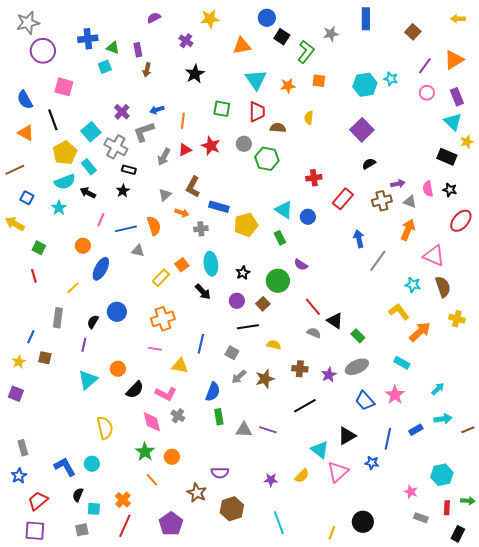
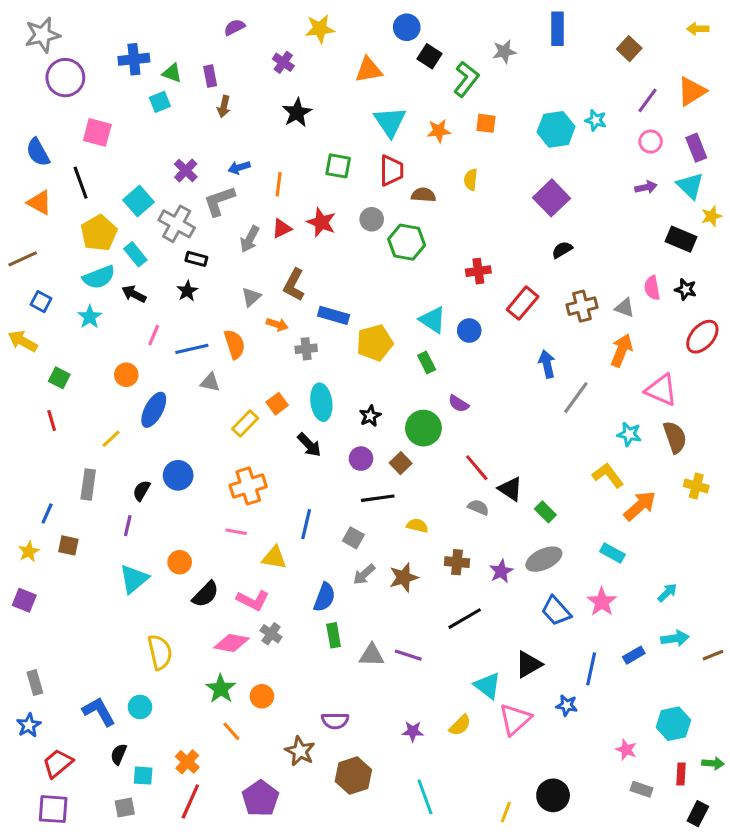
purple arrow: (398, 184) -> (646, 187), moved
pink diamond: (152, 422) -> (231, 643), turned -65

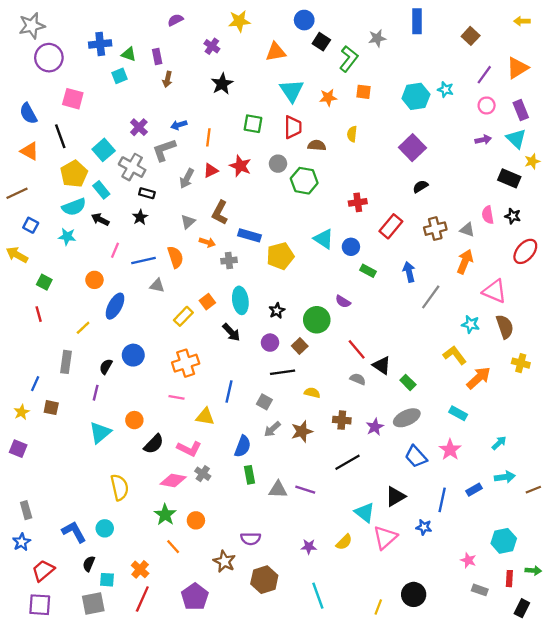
cyan star: (90, 317) -> (67, 237), turned -30
green rectangle: (427, 363) -> (368, 271), moved, turned -35
gray square: (125, 808) -> (93, 604), size x1.5

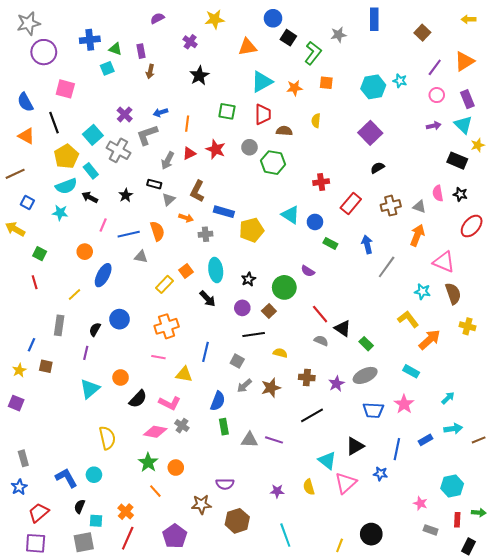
cyan triangle: (292, 91) -> (262, 82), turned 35
black rectangle: (147, 193) -> (154, 184), moved
blue trapezoid: (416, 457) -> (373, 410), turned -45
yellow semicircle: (344, 542) -> (309, 487), turned 119
brown star: (224, 561) -> (201, 504), turned -30

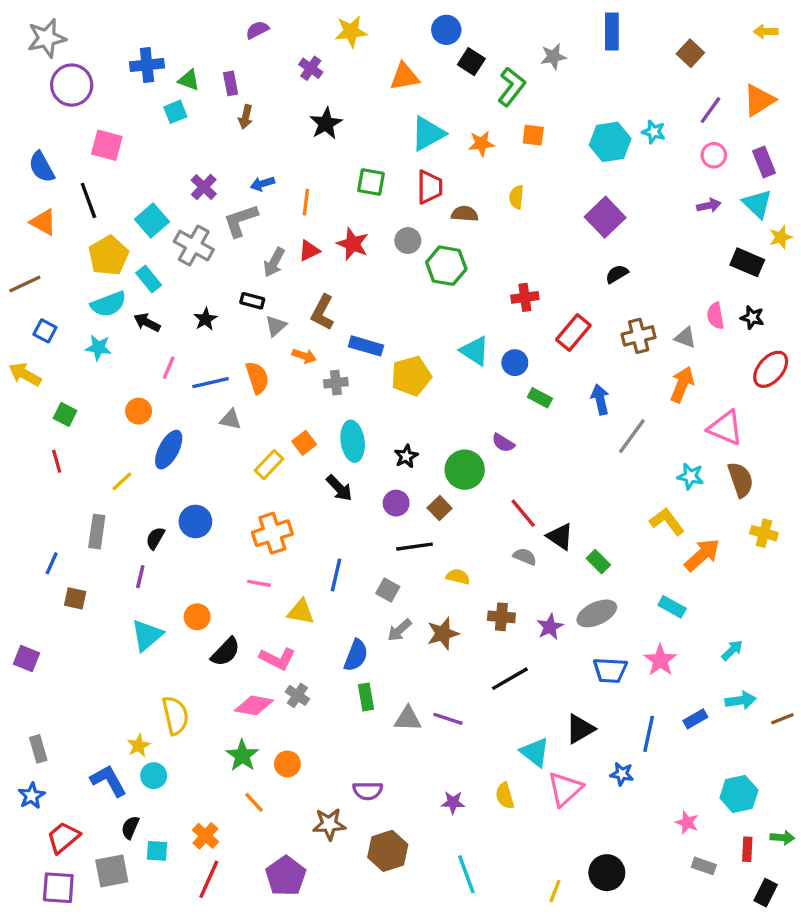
yellow star: (19, 370) -> (139, 746), moved
gray square: (84, 542) -> (112, 871), moved

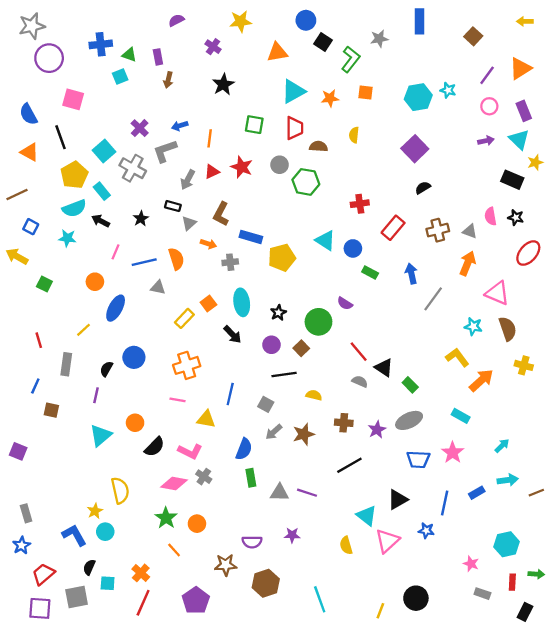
red line: (57, 461) -> (39, 340), moved
purple star: (453, 802) -> (292, 535), moved

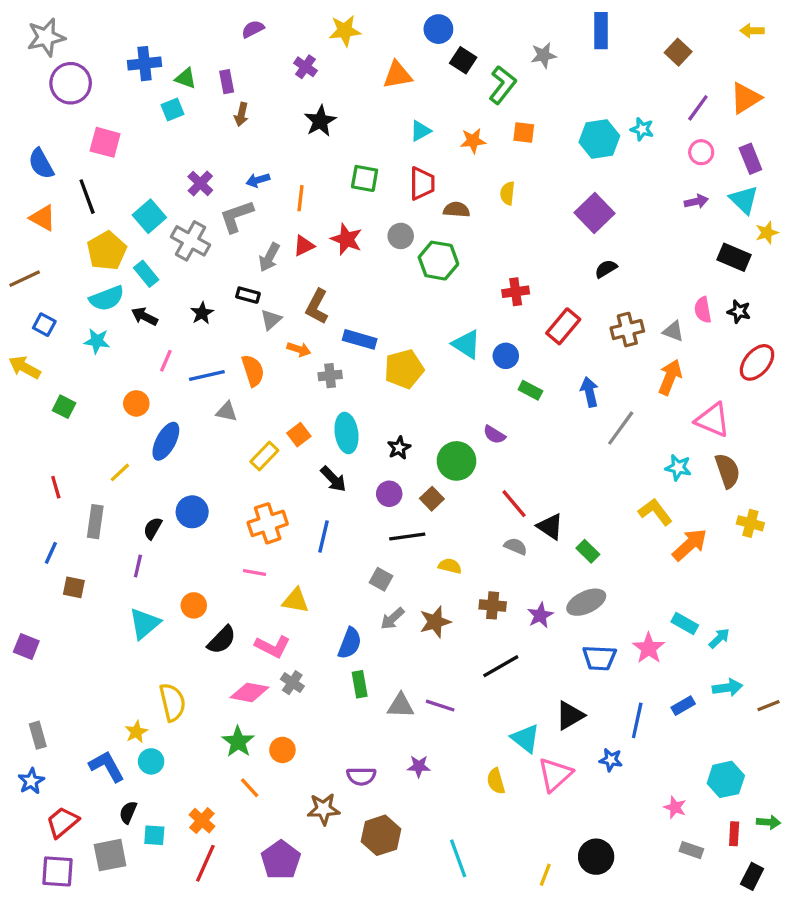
cyan triangle: (293, 91) -> (420, 131), size x0.6
blue line: (230, 394) -> (323, 536), moved
cyan rectangle: (461, 416) -> (685, 623), moved

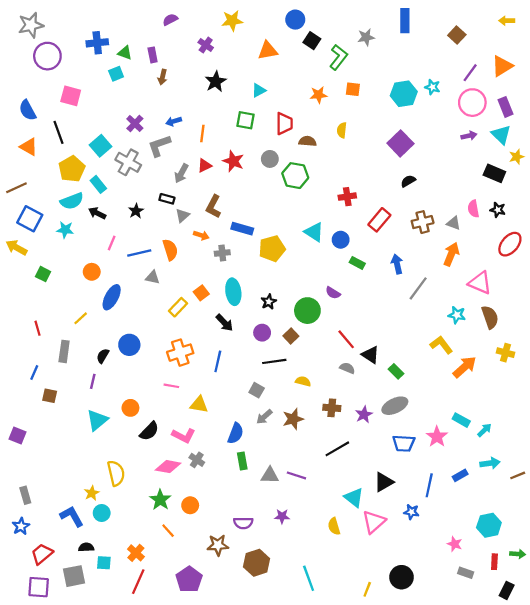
cyan triangle: (420, 131) -> (259, 90), moved
pink circle: (701, 152) -> (472, 103), size x1.6
blue square: (44, 325) -> (30, 219), size x1.6
black semicircle: (128, 812) -> (86, 547), turned 64

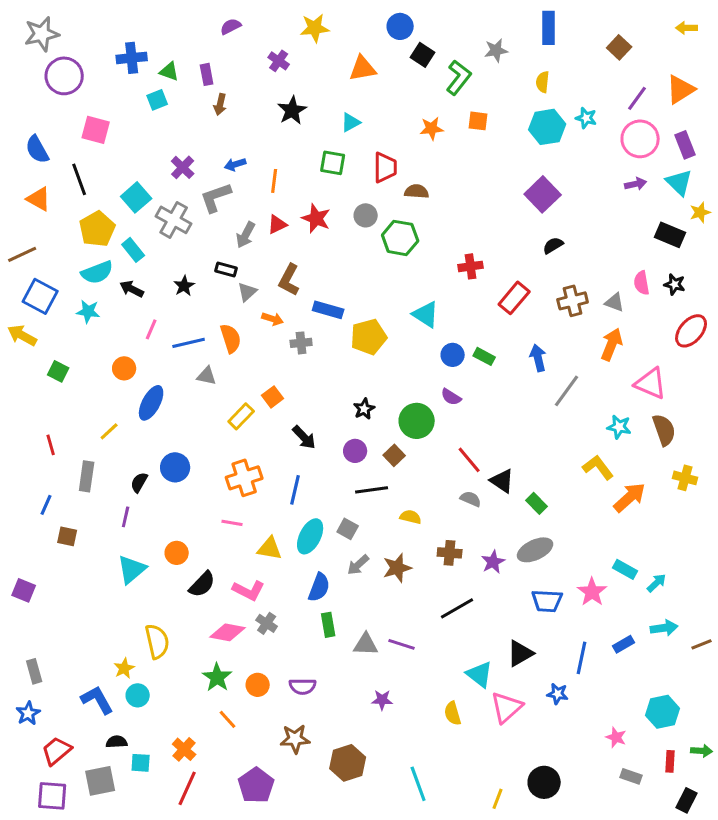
yellow semicircle: (342, 130) -> (543, 82), moved
blue circle: (341, 240) -> (453, 355), moved
cyan ellipse: (233, 292) -> (310, 536), moved, turned 35
purple semicircle: (243, 523) -> (303, 686), moved

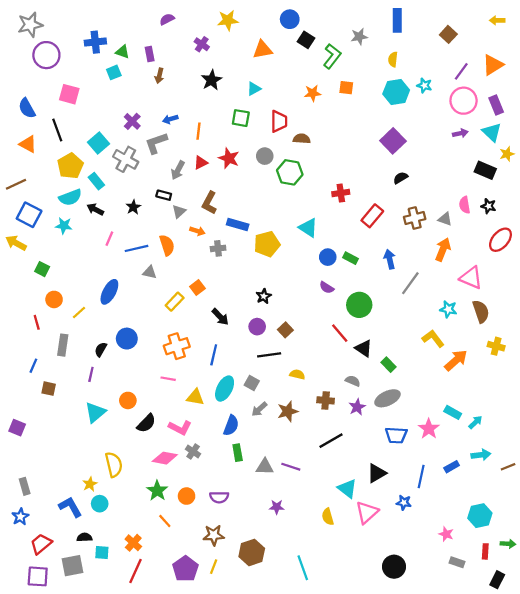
orange circle: (124, 368) -> (54, 299), moved
green circle: (417, 421) -> (359, 305), moved
gray semicircle: (471, 499) -> (353, 381), moved
yellow line: (498, 799) -> (214, 567), moved

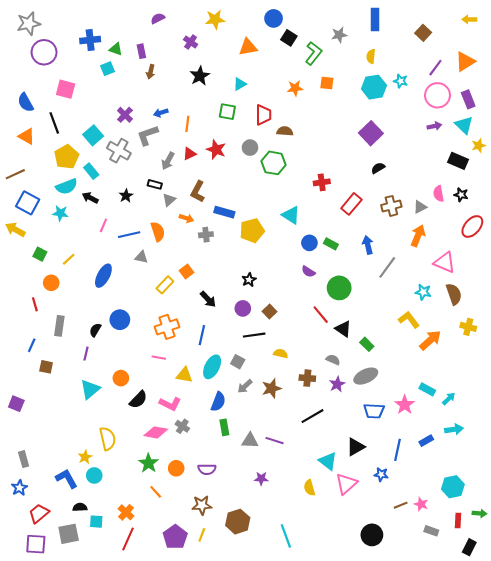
gray triangle: (445, 219) -> (420, 207), turned -48
yellow line: (79, 312) -> (69, 259), moved
brown line: (508, 467) -> (401, 505), moved

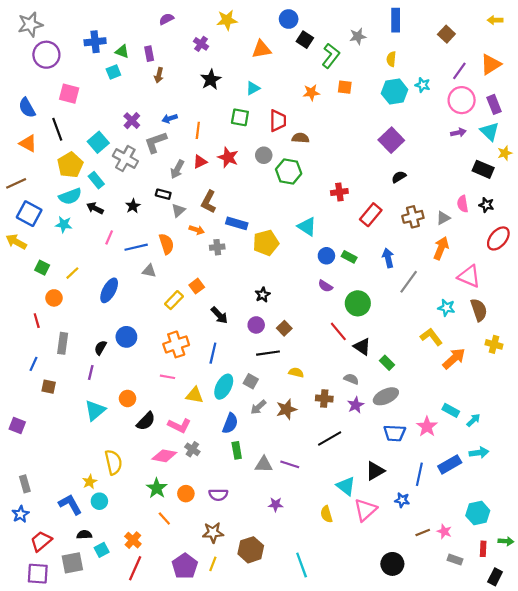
blue rectangle: (426, 441) -> (450, 464), size x1.5
cyan square: (96, 522) -> (102, 550), turned -32

